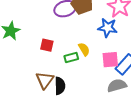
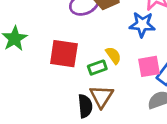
red square: (47, 45) -> (64, 54), size x1.6
brown triangle: (45, 80) -> (101, 96), moved

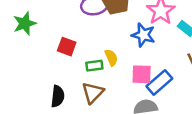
red square: (64, 54) -> (67, 47), size x0.7
black semicircle: (85, 106) -> (58, 96), moved

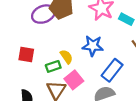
blue star: (143, 35) -> (93, 46), moved
pink square: (142, 74) -> (74, 80), moved, turned -30

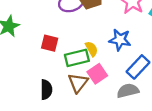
green rectangle: (53, 66) -> (77, 58), size x1.5

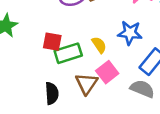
green rectangle: (77, 58) -> (68, 53), moved
gray semicircle: (128, 91) -> (142, 89), turned 40

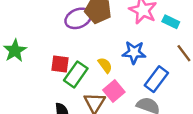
green rectangle: (68, 53) -> (76, 74), turned -35

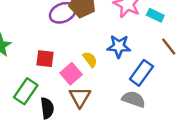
green rectangle: (76, 74) -> (26, 91), moved
pink square: (114, 91) -> (71, 74), moved

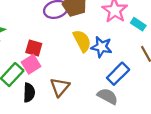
yellow semicircle: (90, 59) -> (82, 41), moved, size x1.5
pink square: (71, 74) -> (31, 64), moved

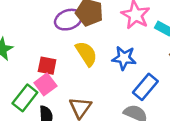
yellow semicircle: (82, 41) -> (86, 54), moved

